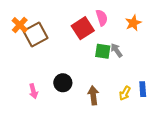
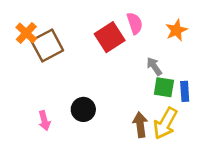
green square: (103, 51) -> (164, 87), moved
blue rectangle: (143, 89) -> (185, 91), moved
yellow arrow: (125, 93) -> (165, 123), size x1.6
brown arrow: (93, 95) -> (140, 125), moved

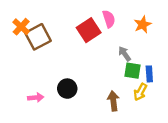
pink arrow: (44, 121) -> (36, 98), turned -80
yellow arrow: (165, 123) -> (140, 92), moved, size x0.7

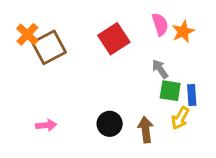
pink semicircle: (109, 19) -> (160, 24), moved
black circle: (67, 89) -> (110, 124), moved

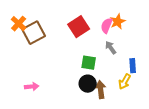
pink semicircle: (160, 24) -> (107, 26), moved, turned -140
orange star: (183, 32) -> (118, 22), moved
green square: (170, 91) -> (89, 63), moved
black circle: (110, 124) -> (88, 84), moved

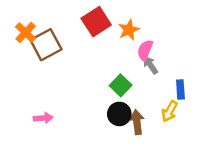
orange star: (118, 22) -> (129, 30), moved
pink semicircle: (107, 26) -> (145, 50), moved
red square: (79, 27) -> (96, 22), moved
green square: (89, 63) -> (121, 85), turned 35

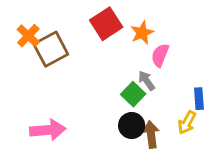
gray arrow: (151, 65) -> (147, 81), moved
pink arrow: (43, 118) -> (48, 130), size x1.6

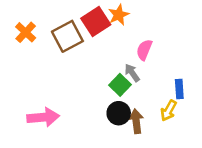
orange star: (142, 33) -> (119, 15), moved
brown square: (51, 49) -> (67, 36), moved

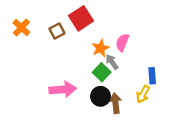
orange star: (119, 15) -> (101, 48), moved
brown square: (67, 36) -> (57, 31), size x0.6
pink arrow: (43, 117) -> (63, 89), moved

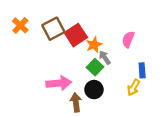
red square: (81, 18) -> (76, 35), moved
brown square: (57, 31) -> (53, 29), size x1.5
pink semicircle: (122, 42) -> (128, 39), moved
brown arrow: (115, 103) -> (76, 102), moved

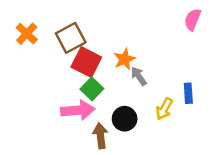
red square: (76, 35) -> (86, 62), moved, turned -30
pink semicircle: (128, 39) -> (193, 19), moved
green square: (95, 67) -> (92, 89), moved
yellow arrow: (134, 87) -> (164, 109), moved

